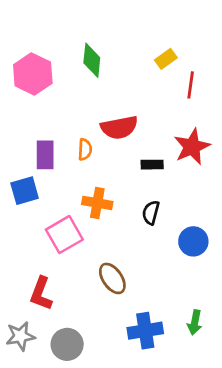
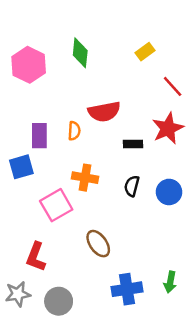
red line: (191, 85) -> (173, 86), moved, turned -50
blue circle: (193, 241) -> (169, 192), moved

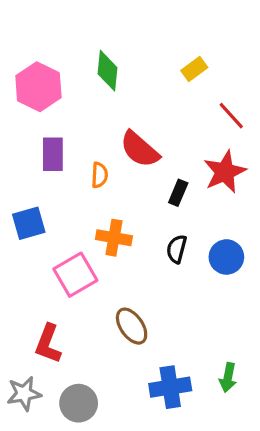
red semicircle: (104, 112) -> (140, 149), turned 52
purple rectangle: (39, 136) -> (53, 154), moved
black rectangle: (133, 144) -> (178, 193), turned -66

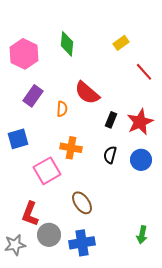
purple rectangle: (53, 154) -> (33, 96), turned 35
red star: (225, 172) -> (140, 122), moved
blue cross: (170, 387) -> (82, 243), moved
gray circle: (79, 403) -> (49, 235), moved

